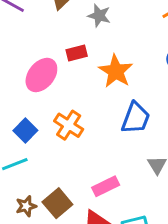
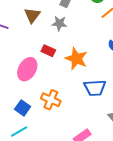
red rectangle: (77, 53) -> (48, 51), turned 48
blue trapezoid: (136, 118) -> (95, 88), turned 75

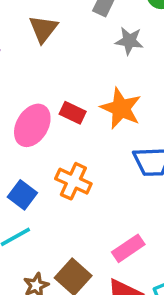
gray star: (59, 23) -> (129, 41), moved
red rectangle: (48, 51) -> (73, 113), moved

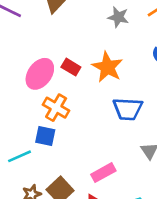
orange cross: (73, 181) -> (56, 108), moved
blue square: (22, 195) -> (45, 136), moved, turned -30

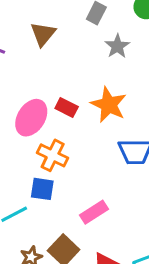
gray star: (118, 17) -> (117, 46), turned 30
pink rectangle: (103, 173) -> (94, 212), moved

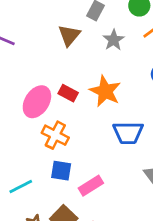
brown triangle: (43, 34) -> (69, 35), moved
blue square: (42, 189) -> (61, 171), moved

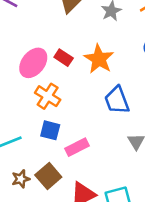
blue trapezoid: (128, 133) -> (117, 100), turned 64

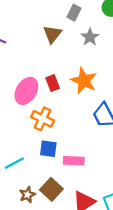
red rectangle: (64, 58) -> (53, 83), turned 42
pink rectangle: (77, 147) -> (74, 161), turned 36

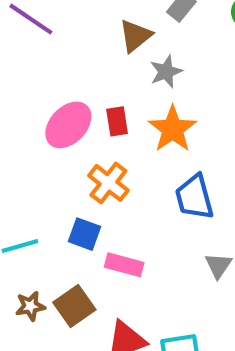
gray star: (90, 37) -> (166, 72), moved
orange cross: (43, 119) -> (108, 183), moved

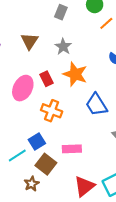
brown triangle: (135, 36) -> (30, 41), moved
blue square: (84, 234) -> (37, 141), moved, turned -35
brown square: (74, 306) -> (46, 164), moved

